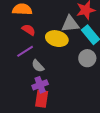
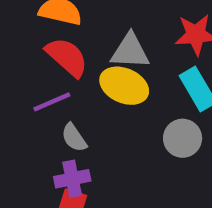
gray triangle: (70, 24) -> (130, 51), moved
red semicircle: (29, 30) -> (67, 57), size x1.5

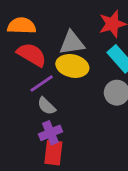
purple line: (52, 102) -> (42, 84), moved

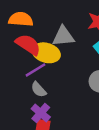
yellow ellipse: (72, 66) -> (46, 53), moved
purple cross: (50, 133) -> (41, 113), turned -30

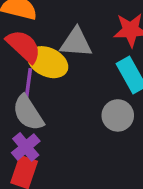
purple line: (35, 70) -> (28, 84), turned -60
gray semicircle: (39, 90) -> (28, 113), size x1.5

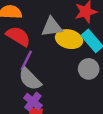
yellow ellipse: (48, 62) -> (69, 39), moved
purple line: (28, 84) -> (26, 60), turned 30

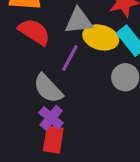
purple line: (26, 60) -> (70, 58), moved

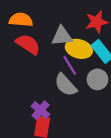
purple line: (70, 58) -> (70, 65), moved, turned -60
gray semicircle: (48, 88) -> (66, 85), moved

